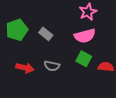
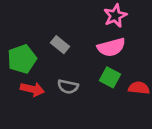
green pentagon: (17, 30) -> (22, 59), moved

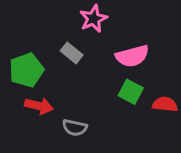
pink star: (115, 16) -> (93, 19), moved
gray semicircle: (68, 87) -> (75, 128), moved

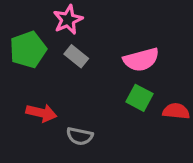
pink star: (93, 19) -> (68, 20), moved
green pentagon: (26, 70) -> (28, 50), moved

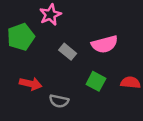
gray rectangle: (76, 56) -> (68, 52), moved
green square: (140, 98) -> (96, 81), moved

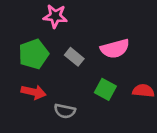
pink star: (50, 15) -> (55, 16), turned 30
green pentagon: (21, 37) -> (34, 54), moved

